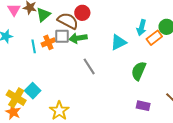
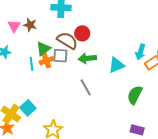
green triangle: (43, 15) -> (43, 49), moved
green arrow: (78, 38) -> (87, 58), moved

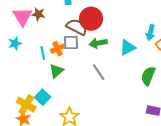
pink triangle: (14, 26) -> (23, 17), size x1.5
red circle: (82, 33) -> (91, 19), size x1.5
green triangle: (43, 49) -> (56, 71), moved

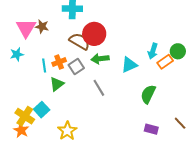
gray square: (71, 43) -> (76, 66), moved, turned -35

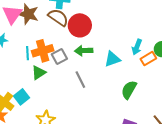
brown star: (42, 27) -> (28, 14), size x1.5
brown semicircle: (79, 41) -> (58, 17), moved
orange cross: (59, 62) -> (43, 51), size x1.5

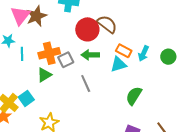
brown star: (28, 14) -> (36, 16), turned 30
brown semicircle: (58, 17) -> (107, 24), moved
cyan line: (28, 53) -> (22, 54), moved
orange rectangle: (148, 59) -> (124, 51), moved, turned 56

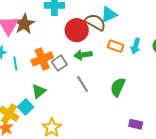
cyan triangle: (118, 64) -> (109, 14), moved
green triangle: (44, 75) -> (39, 91), moved
green semicircle: (134, 96) -> (118, 87), moved

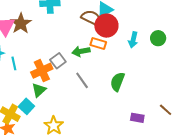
red circle: (77, 30) -> (106, 26), moved
orange rectangle: (116, 46) -> (98, 43), moved
orange cross: (42, 59) -> (42, 71), moved

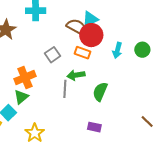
green arrow: (81, 51) -> (76, 75), moved
gray square: (58, 61) -> (53, 55), moved
gray line: (82, 80) -> (65, 89), turned 36
purple rectangle: (137, 118) -> (94, 127), moved

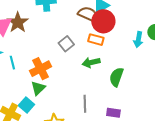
cyan arrow: (117, 50) -> (138, 40), moved
gray line: (65, 89) -> (85, 104), moved

